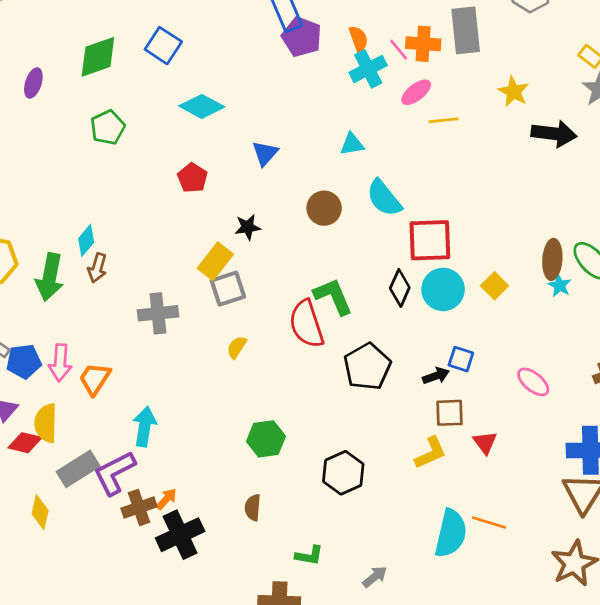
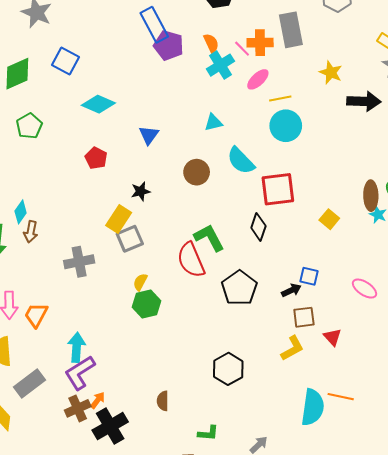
cyan circle: (443, 289) -> (286, 126), moved
green hexagon: (266, 439) -> (146, 304), moved
purple L-shape: (115, 473) -> (80, 373), moved

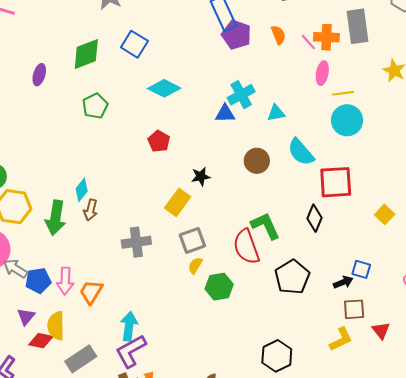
cyan cross: (220, 65) -> (241, 95), moved
pink ellipse: (258, 79) -> (322, 73), turned -40
blue triangle: (149, 135) -> (225, 114), moved, turned 50
gray square: (130, 239) -> (192, 240), moved
green hexagon: (146, 304) -> (219, 287), moved

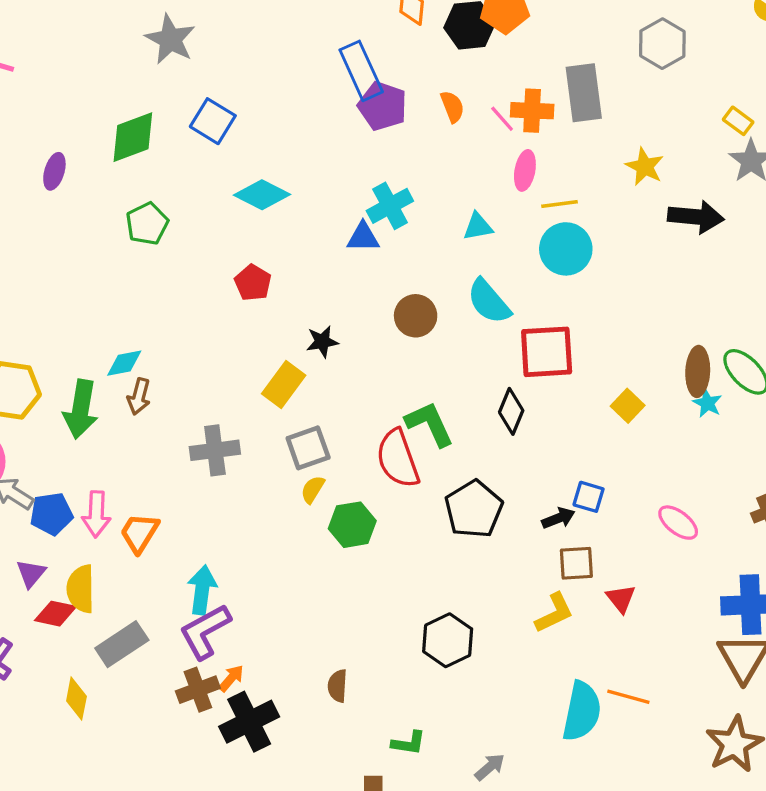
cyan triangle: (276, 113) -> (478, 227), moved
cyan diamond: (82, 190) -> (124, 363), turned 40

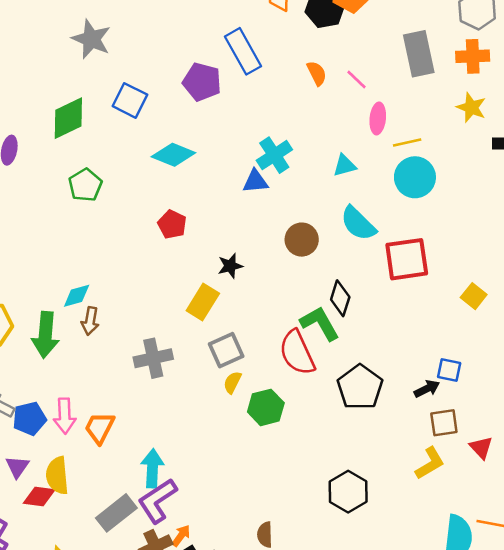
purple pentagon: (383, 106) -> (202, 82), moved
orange cross: (532, 111) -> (473, 56), moved
black diamond: (511, 411) -> (340, 298), moved
gray rectangle: (122, 644) -> (116, 513), moved

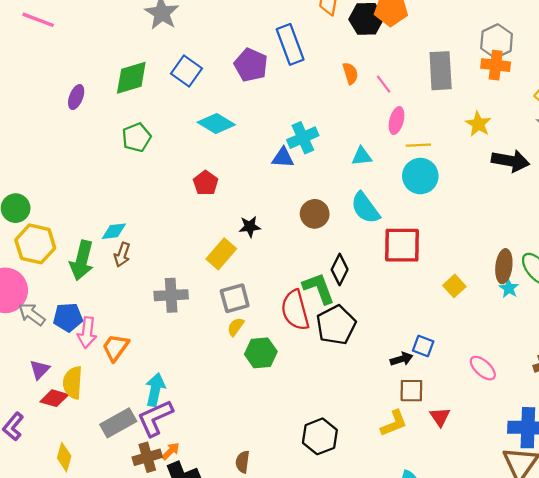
orange cross: (473, 56) -> (496, 65), moved
black pentagon: (360, 387) -> (336, 325), moved
blue pentagon: (29, 419) -> (68, 317), moved

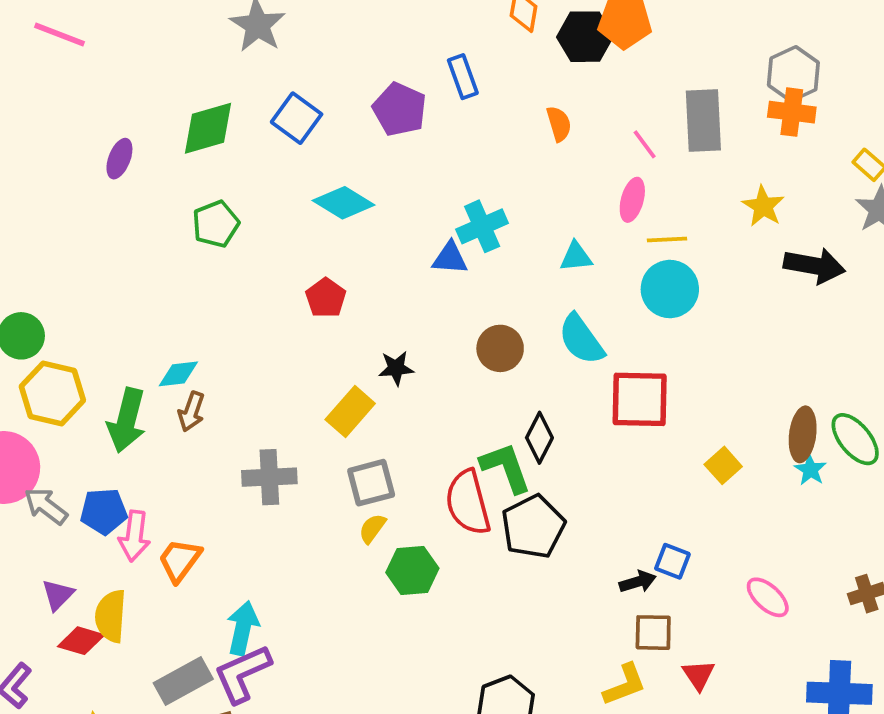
blue rectangle: (290, 44) -> (463, 77), size x0.7
pink line: (384, 84) -> (645, 144), moved

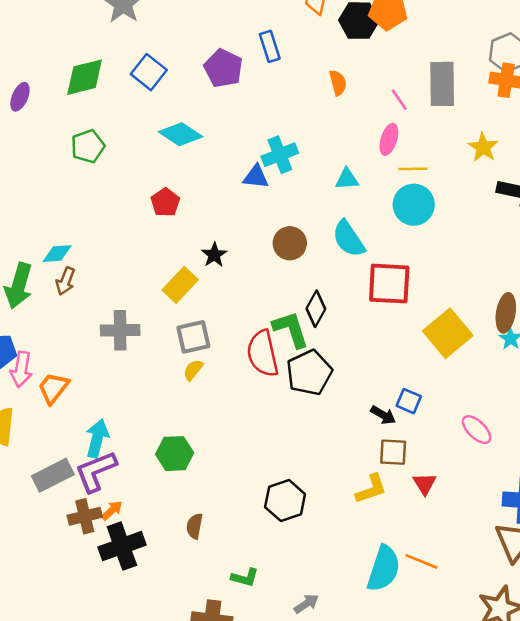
black star: (396, 368) -> (214, 255), turned -30
yellow square: (723, 465) -> (448, 333), size x1.8
green hexagon: (412, 570) -> (175, 454), moved
black arrow: (638, 582) -> (383, 415), turned 45

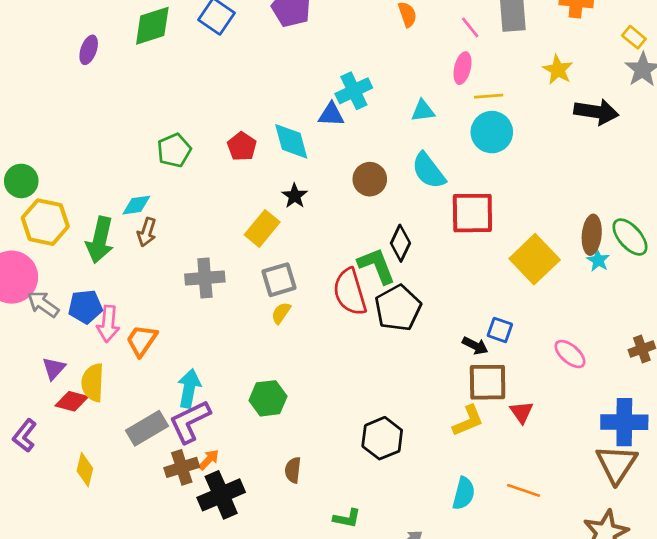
cyan diamond: (181, 134) -> (291, 141), moved, turned 45
green pentagon: (88, 146) -> (174, 150), moved
brown square: (393, 452) -> (488, 382), size x1.4
cyan semicircle: (384, 569) -> (464, 493), moved, size x0.7

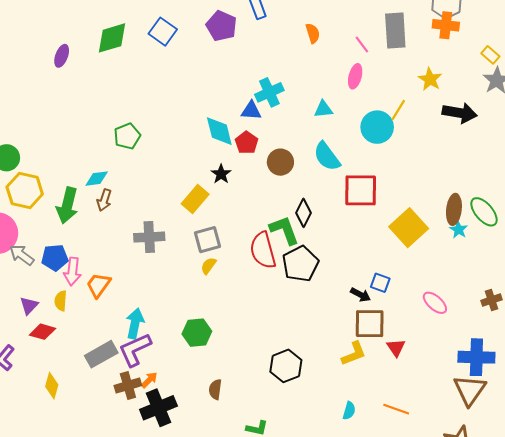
yellow line: (489, 96) -> (398, 110), moved, turned -55
red pentagon: (242, 146) -> (247, 143), moved
yellow semicircle: (93, 383) -> (61, 301), moved, size x0.7
cyan semicircle: (464, 493) -> (349, 411), size x0.7

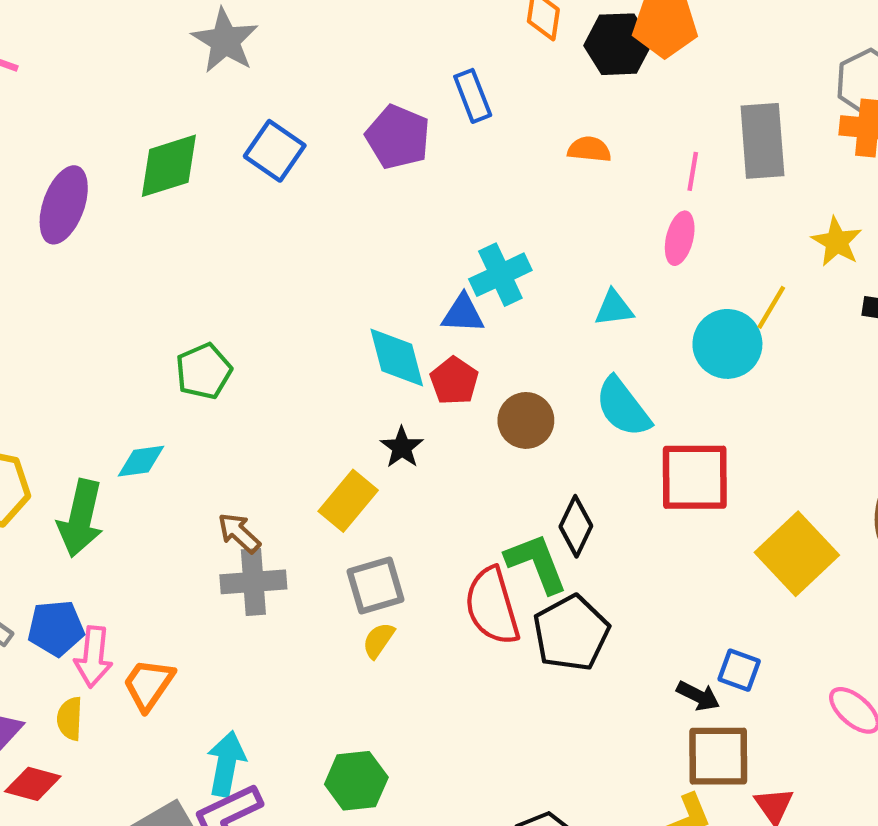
orange semicircle: (313, 33) -> (589, 149), turned -66
pink line: (362, 45) -> (693, 171), turned 48
purple ellipse: (62, 56) -> (64, 205), size x1.6
brown arrow: (104, 200) -> (239, 533), moved, turned 115

